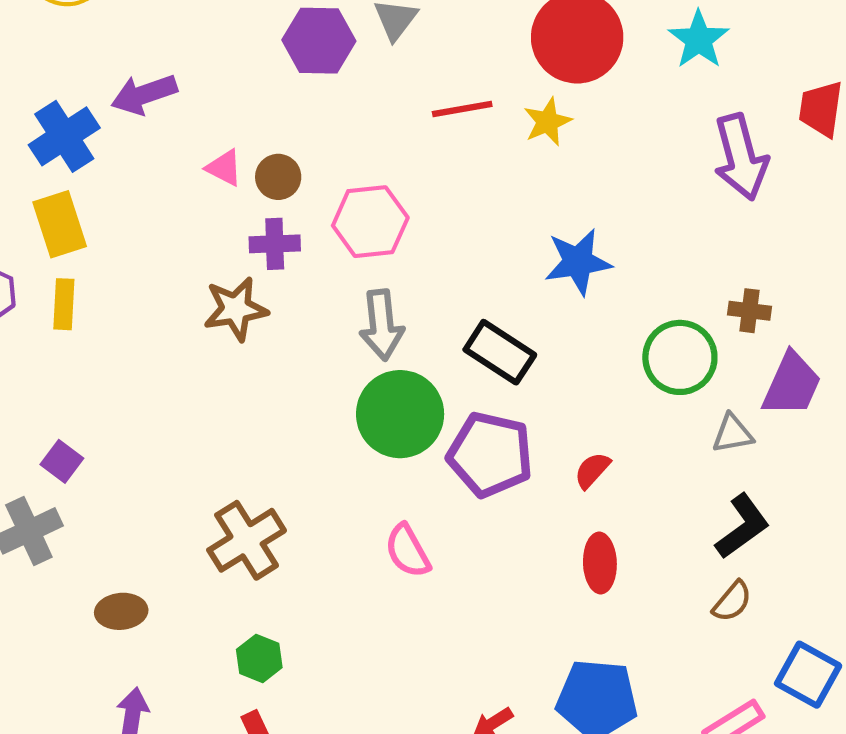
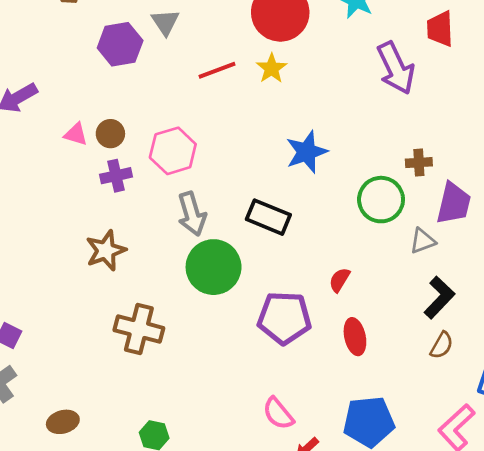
brown star: (236, 309) -> (106, 251), moved
purple pentagon: (490, 454) -> (284, 318), moved
brown cross: (247, 540) -> (139, 329), moved, turned -33
pink semicircle: (408, 551) -> (278, 414), moved

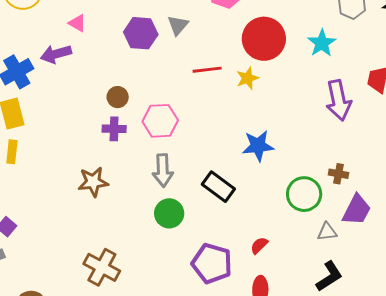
pink triangle: (76, 134) -> (77, 23), moved
green circle: (214, 267) -> (169, 213), size x0.7
brown cross: (139, 329) -> (102, 267), moved

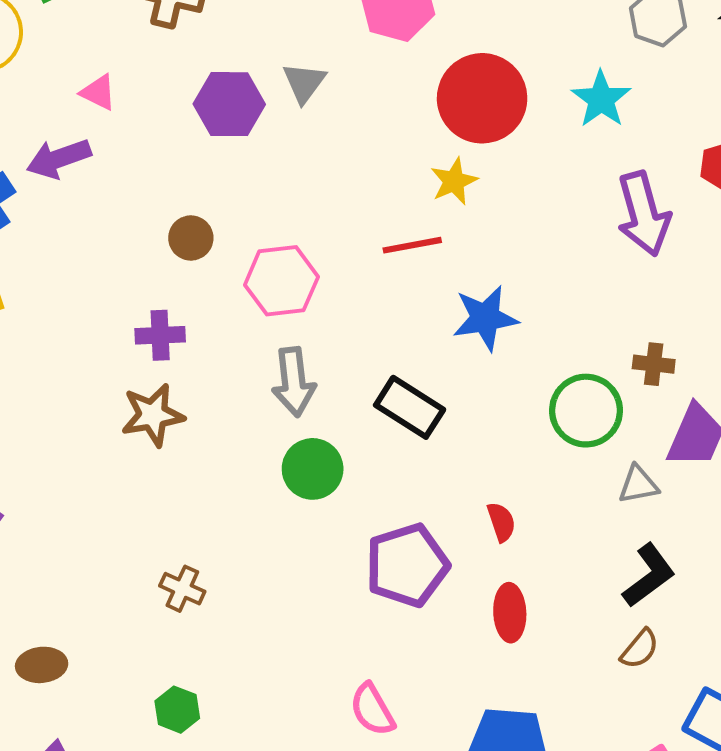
red line: (207, 70) -> (412, 245), moved
purple cross: (114, 129) -> (160, 335), moved
red semicircle: (259, 245) -> (501, 522), turned 120
purple pentagon: (212, 263) -> (407, 565), turned -30
brown cross: (102, 267) -> (182, 589), size x0.6

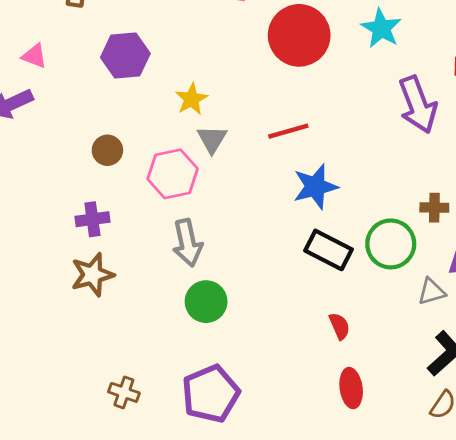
gray triangle: (304, 83) -> (212, 139), moved
yellow star: (454, 181) -> (192, 99), moved
red line: (412, 245) -> (288, 131), moved
black rectangle: (410, 407) -> (328, 250), moved
purple pentagon: (407, 565) -> (211, 394), moved

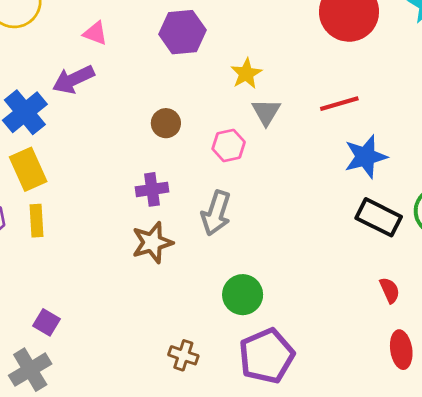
pink hexagon: (173, 174) -> (229, 145), size x0.7
gray arrow: (187, 243) -> (216, 213), moved, turned 30
green circle: (206, 302) -> (243, 295), moved

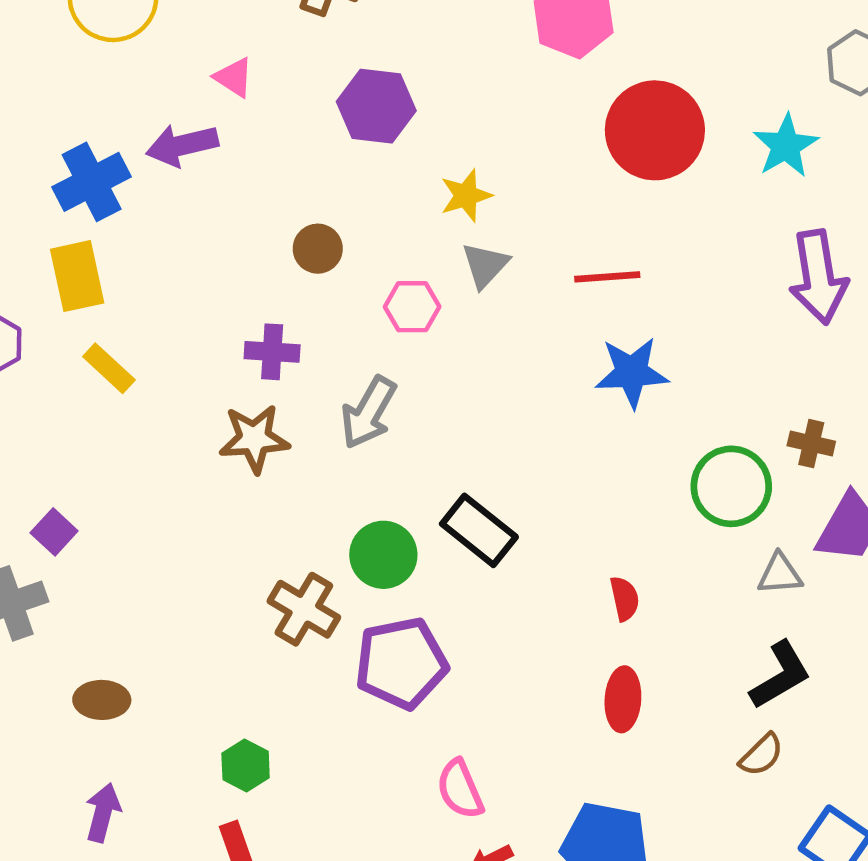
black rectangle: (379, 217) -> (479, 530), moved
yellow rectangle: (37, 221) -> (109, 368), moved, turned -56
brown cross: (183, 355) -> (304, 609), moved, size x1.4

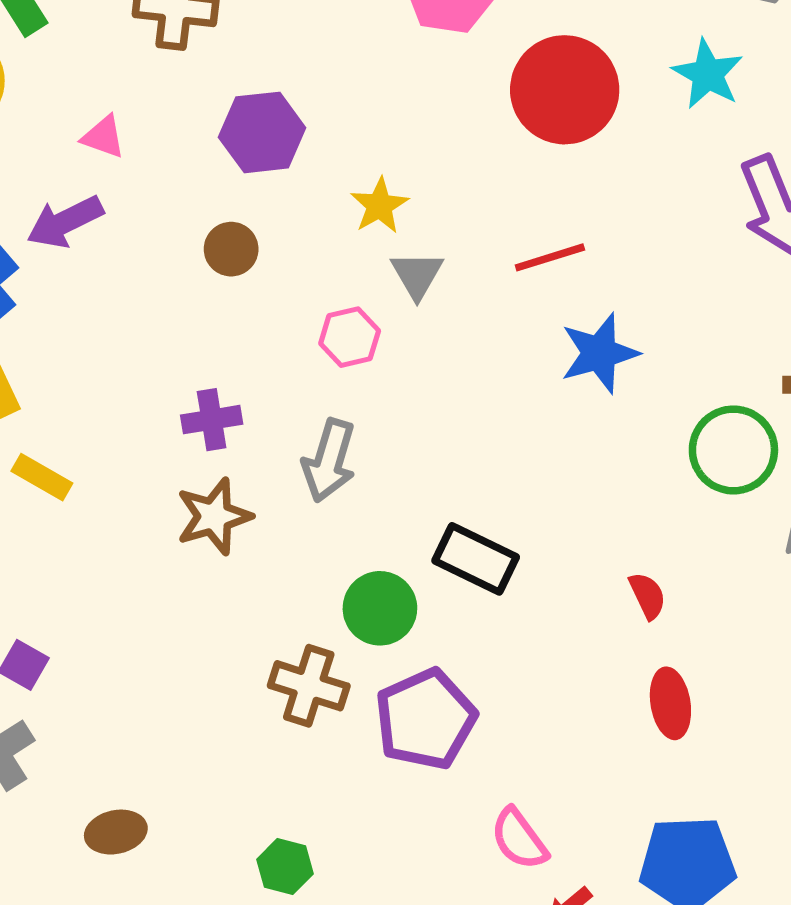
brown circle: (318, 249) -> (231, 249), moved

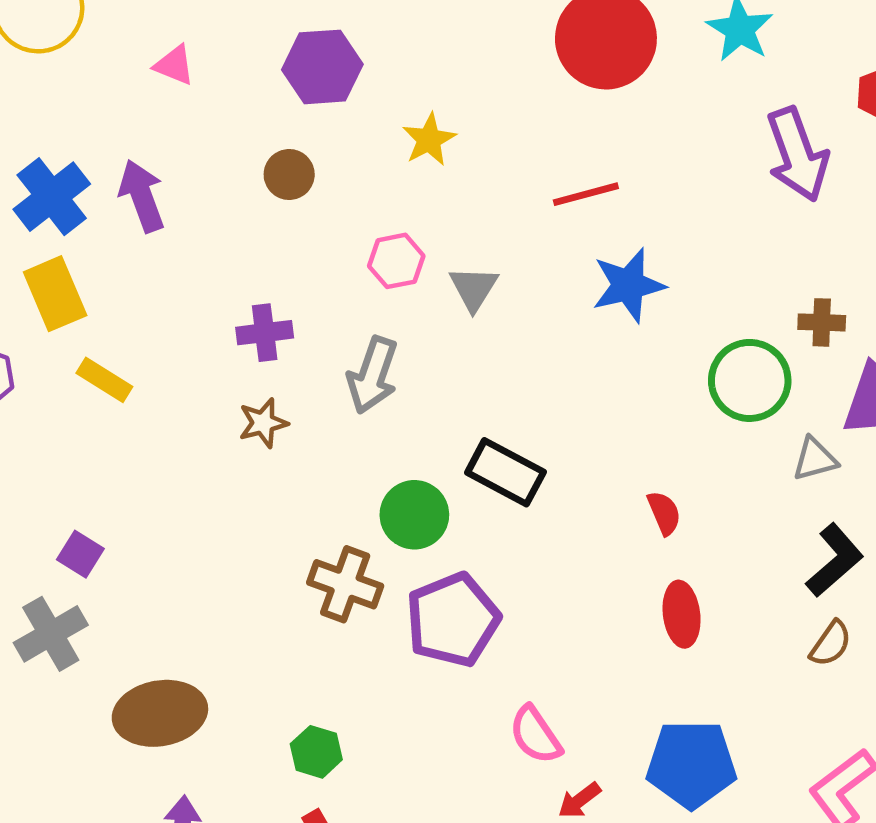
purple arrow: (65, 222) -> (142, 196), moved, turned 94
gray triangle: (417, 275) -> (474, 288), moved
brown star: (214, 516) -> (263, 423), size x0.7
brown ellipse: (116, 832) -> (160, 713), size x1.6

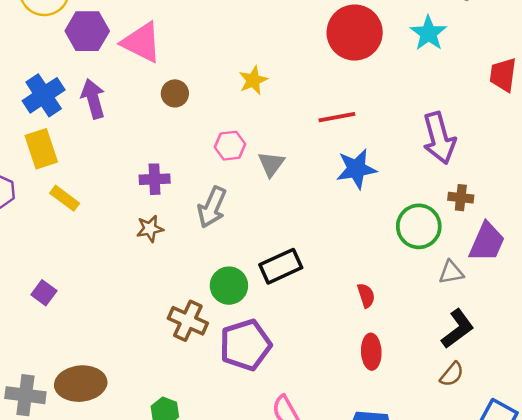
pink triangle: (174, 65) -> (141, 42), moved, size x1.8
purple hexagon: (322, 67) -> (87, 31), moved
purple arrow: (797, 154) -> (439, 138), moved
black rectangle: (505, 472) -> (281, 266), turned -57
gray cross: (51, 634) -> (25, 395), moved, turned 33

